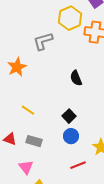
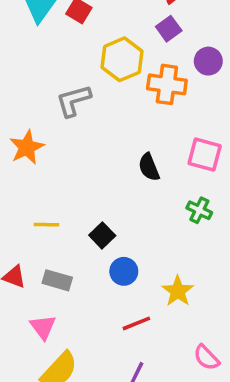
black semicircle: (76, 78) -> (149, 167), moved
yellow line: (28, 110) -> (47, 225), turned -32
black square: (69, 116) -> (102, 235), moved

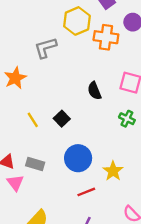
yellow line: (47, 225) -> (33, 120), moved, turned 56
black square: (102, 235) -> (62, 119), moved
blue circle: (124, 271) -> (78, 158), size x1.5
pink triangle: (43, 327) -> (15, 183), moved

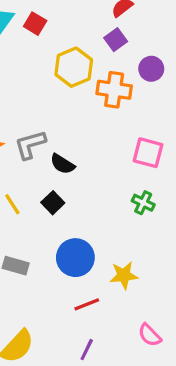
gray L-shape: (46, 48) -> (30, 145), moved
black semicircle: (94, 91) -> (62, 164), moved, turned -36
yellow star: (113, 171) -> (124, 275), turned 30

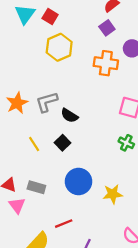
yellow hexagon: (74, 67) -> (59, 47), moved
red line: (87, 304) -> (64, 224), moved

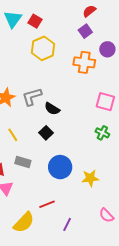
yellow line: (34, 144) -> (13, 135), moved
gray rectangle: (36, 187) -> (23, 162), moved

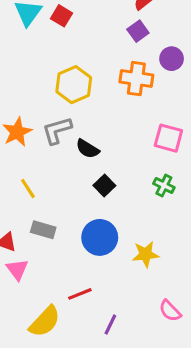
yellow hexagon: (43, 48) -> (74, 85), moved
black square: (46, 133) -> (104, 185), moved

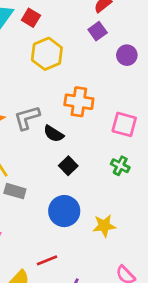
orange cross: (136, 79) -> (79, 102), moved
yellow hexagon: (74, 85) -> (47, 54), moved
gray rectangle: (43, 230) -> (15, 191), moved

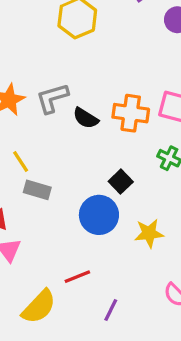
orange cross: (79, 102) -> (131, 113), moved
black square: (68, 166) -> (121, 182), moved

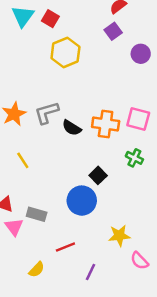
gray rectangle: (37, 190) -> (37, 214), moved
yellow star: (149, 233) -> (119, 236), moved
yellow semicircle: (39, 307) -> (37, 270), size x0.6

